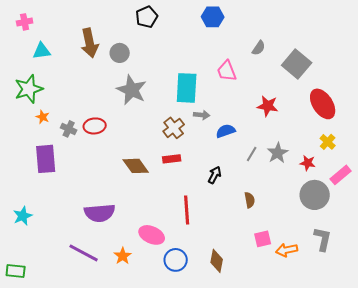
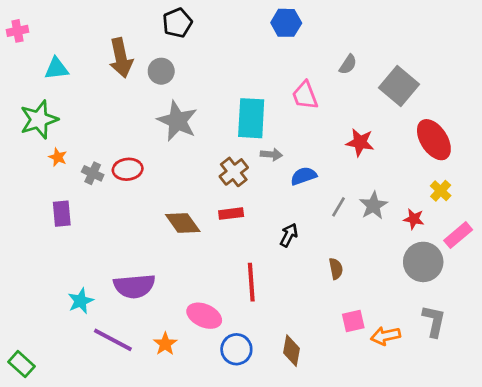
black pentagon: (147, 17) -> (177, 23), moved
pink cross: (25, 22) -> (17, 31), moved
purple rectangle: (46, 159) -> (62, 214), size x0.7
cyan star: (23, 216) -> (81, 301), moved
green rectangle: (16, 271) -> (21, 364), turned 36

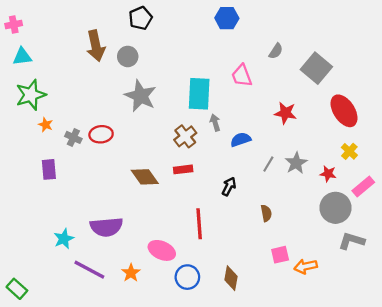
cyan triangle: (56, 68) -> (22, 56), moved
gray arrow: (271, 154) -> (215, 123), turned -112
gray L-shape: (434, 321) -> (351, 241), moved, turned -85

